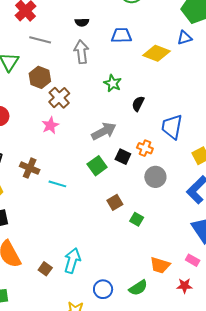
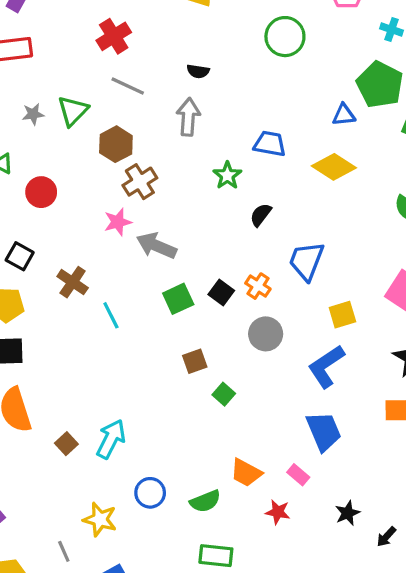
blue trapezoid: (121, 35) -> (270, 144), moved
blue triangle: (185, 38) -> (344, 115), moved
yellow diamond: (157, 53) -> (334, 167), moved
gray arrow: (104, 131) -> (156, 246), moved, turned -140
cyan line: (57, 184) -> (111, 315), turned 36

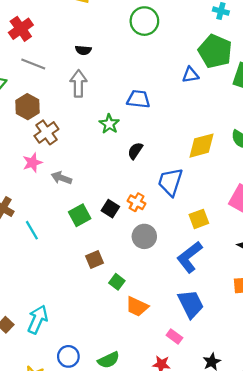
yellow diamond: (334, 167) -> (202, 146), moved, turned -44
gray arrow: (156, 246) -> (61, 178), size x0.7
orange trapezoid: (246, 473) -> (137, 307), moved

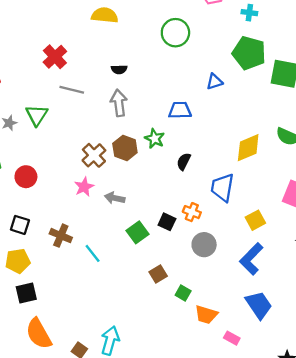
blue triangle: (190, 75) -> (214, 82), moved
brown hexagon: (27, 107) -> (125, 148), moved
pink rectangle: (174, 336) -> (232, 338), moved

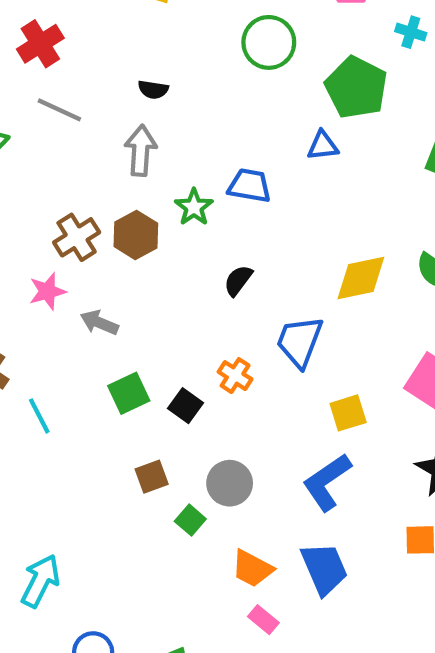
green pentagon: (249, 53) -> (356, 87), moved
green star: (155, 139) -> (194, 207), moved
black square: (167, 222) -> (185, 406), moved
gray circle: (204, 245) -> (230, 483), moved
orange trapezoid: (206, 315) -> (252, 569), moved

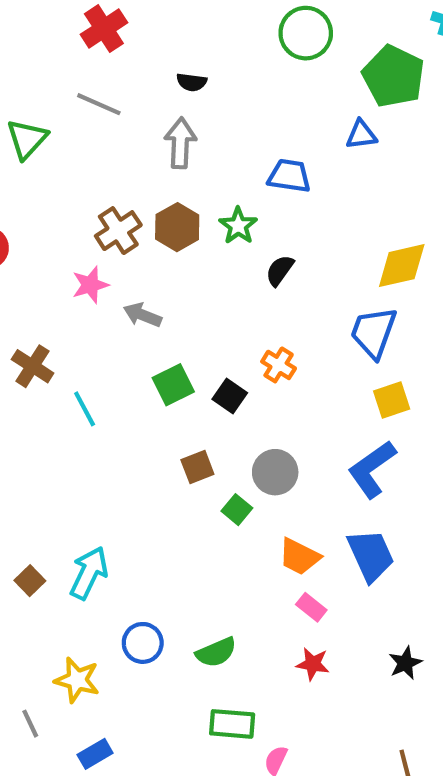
red cross: (40, 44) -> (104, 29), moved
green star: (194, 207) -> (238, 226), moved
blue trapezoid: (300, 342) -> (374, 332), moved

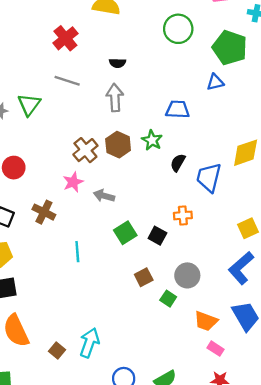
blue trapezoid: (374, 332) -> (209, 178), moved
orange cross: (279, 365) -> (183, 215), turned -30
brown cross: (33, 366) -> (44, 212), moved
cyan line: (85, 409) -> (77, 252), turned 30

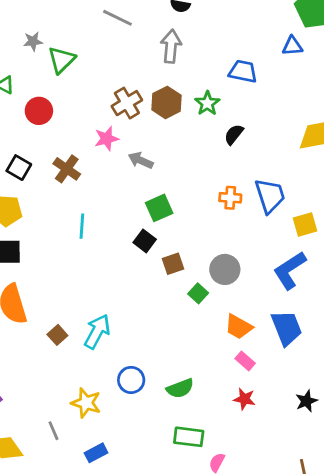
green triangle: (29, 104) -> (62, 60), moved
blue trapezoid: (209, 178) -> (270, 196), moved, turned 140
black square: (157, 236) -> (145, 241), moved
cyan line: (77, 252) -> (82, 226), moved

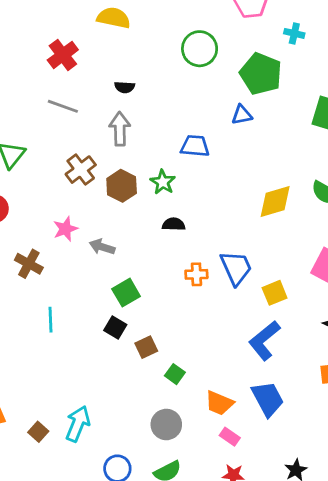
brown cross: (127, 103) -> (81, 170), moved
black semicircle: (234, 134) -> (174, 224), moved, turned 60
gray circle: (225, 269) -> (166, 424), moved

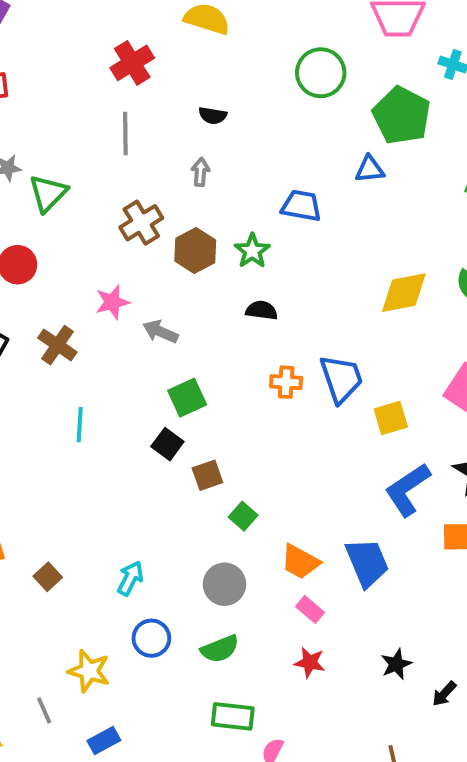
gray line: (63, 106) -> (125, 133), turned 64
gray arrow: (120, 129) -> (200, 172), size x0.6
blue L-shape: (264, 341) -> (407, 490), moved
cyan arrow: (78, 424) -> (130, 578), moved, size x0.7

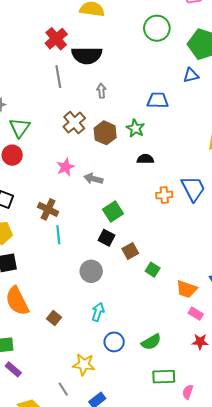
black semicircle: (213, 115) -> (87, 55), moved, size x2.0
green triangle: (48, 193) -> (20, 128), moved
brown cross: (57, 345) -> (48, 209), moved
gray circle: (224, 584) -> (91, 271), moved

